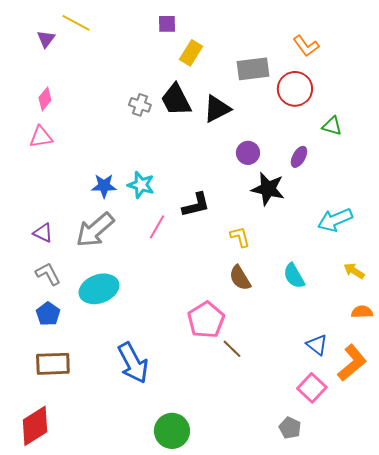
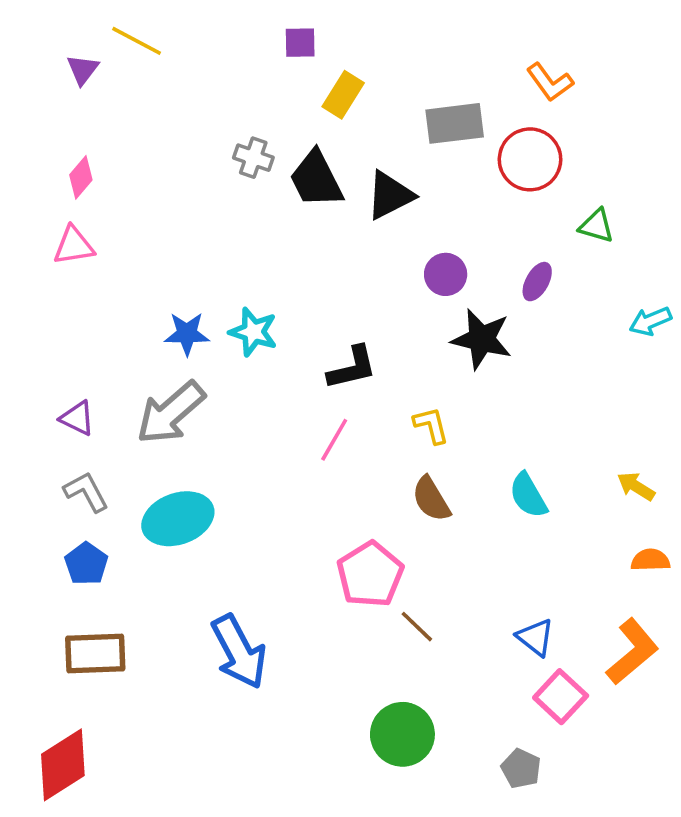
gray cross: (140, 105) -> (253, 158), moved
cyan arrow: (335, 220) -> (650, 321), moved, size x0.7
pink line: (157, 227) -> (334, 440), moved
blue triangle: (317, 345) -> (535, 637), moved
green circle: (172, 431) -> (402, 734), moved

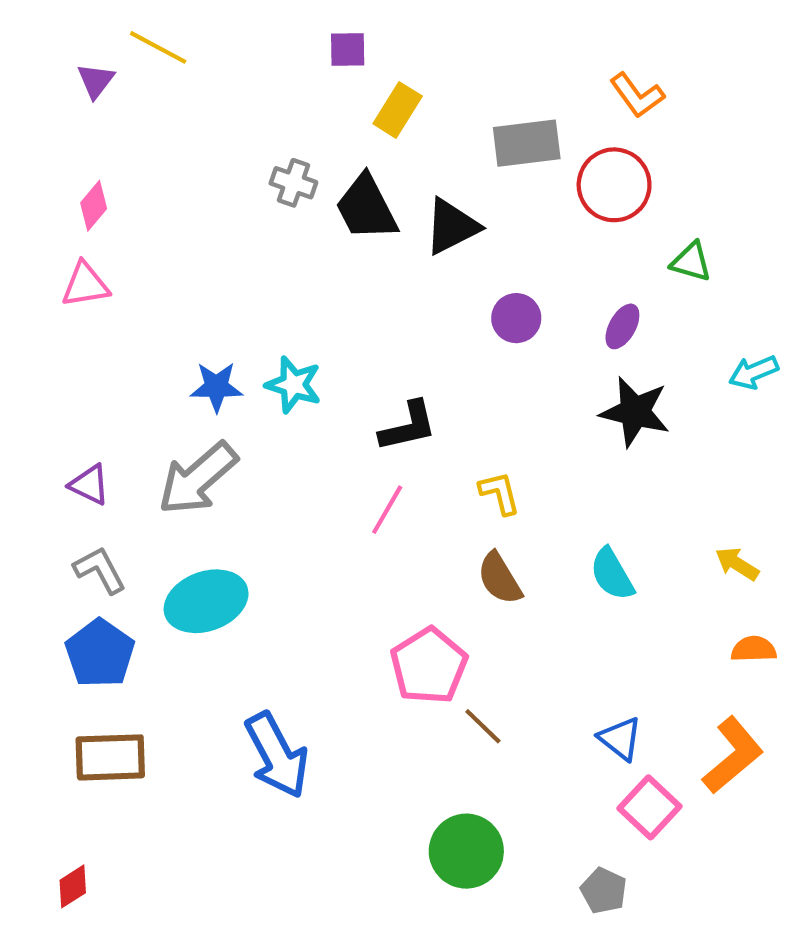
black star: (481, 339) -> (635, 412), moved
blue pentagon: (86, 564) -> (100, 653), size x1.4
red diamond: (63, 765) -> (73, 886), size x0.5

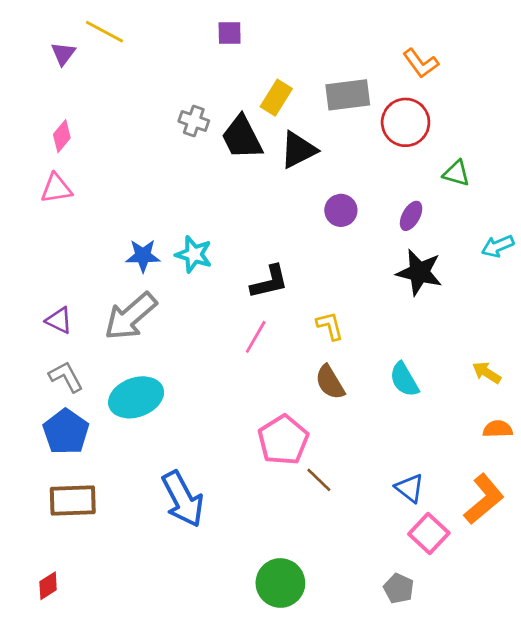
yellow rectangle: (398, 110) -> (276, 98), moved
green circle: (466, 851) -> (280, 583), moved

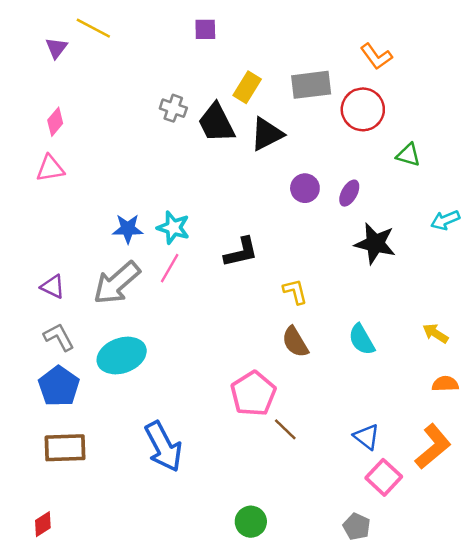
purple ellipse: (411, 216) -> (349, 193), moved
pink line: (256, 337) -> (170, 268), moved
green circle: (280, 583) -> (251, 522), size x0.7

